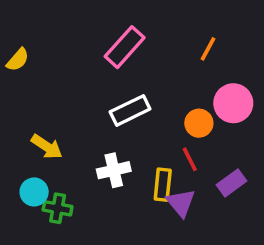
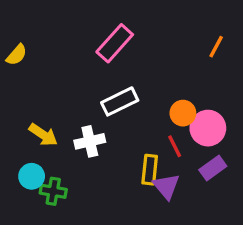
orange line: (208, 49) -> (216, 47), moved
pink circle: (233, 103) -> (208, 128), moved
white cross: (114, 170) -> (90, 141), moved

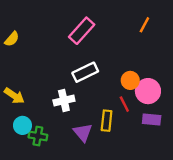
orange line: (216, 47) -> (144, 25), moved
yellow arrow: (43, 135) -> (14, 96), moved
purple rectangle: (213, 168) -> (152, 119), turned 42
purple triangle: (166, 186) -> (83, 133), moved

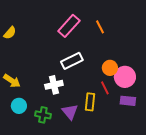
orange line: (144, 25) -> (100, 27), moved, turned -56
green cross: (38, 136) -> (43, 115), moved

